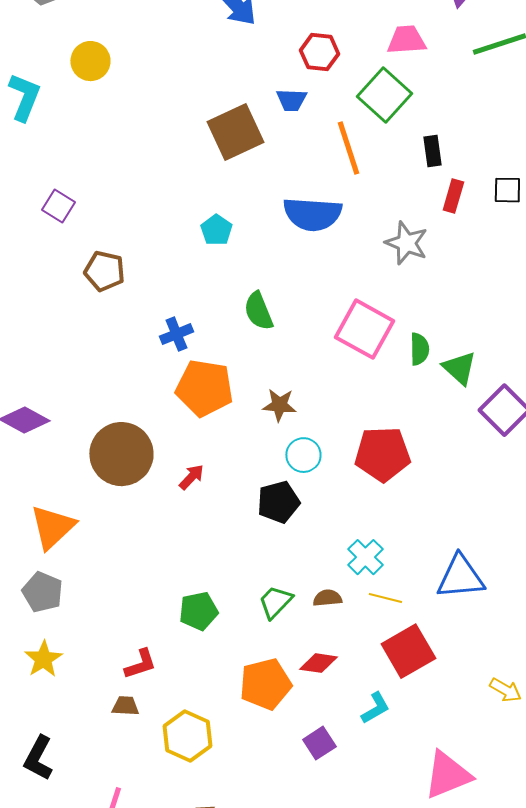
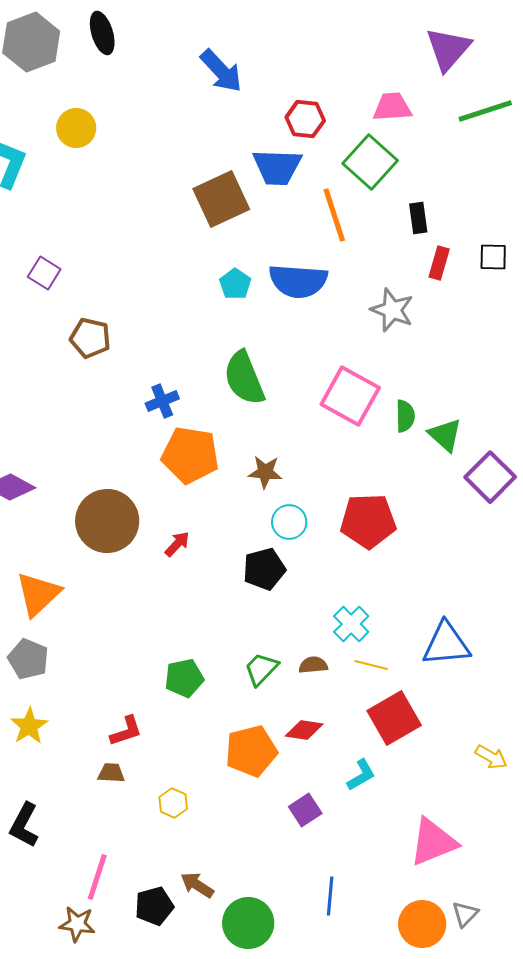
blue trapezoid: (291, 100) -> (277, 167), size x1.6
cyan pentagon: (216, 230) -> (235, 284), moved
green semicircle: (258, 311) -> (244, 378), size x1.4
yellow hexagon: (187, 736) -> (173, 803), size x0.6

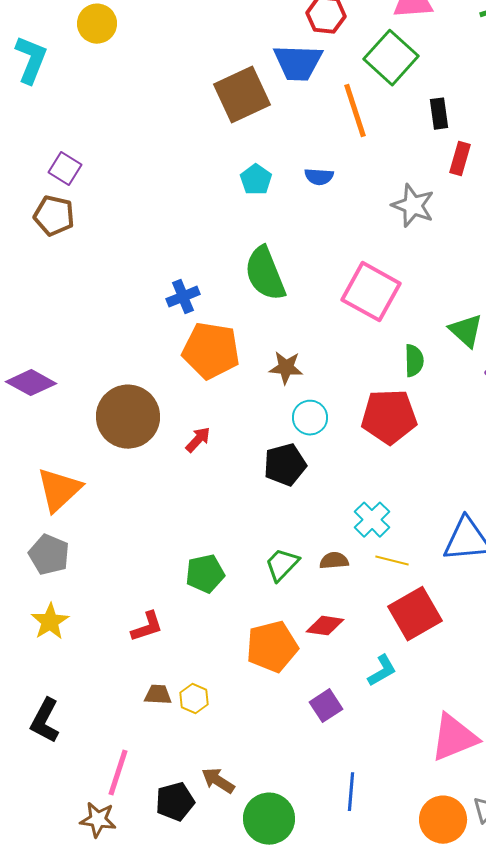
blue semicircle: (298, 281) -> (319, 177), size x0.5
brown pentagon: (90, 338) -> (54, 216), moved
green semicircle: (405, 416) -> (414, 361), moved
brown trapezoid: (111, 773) -> (158, 695), moved

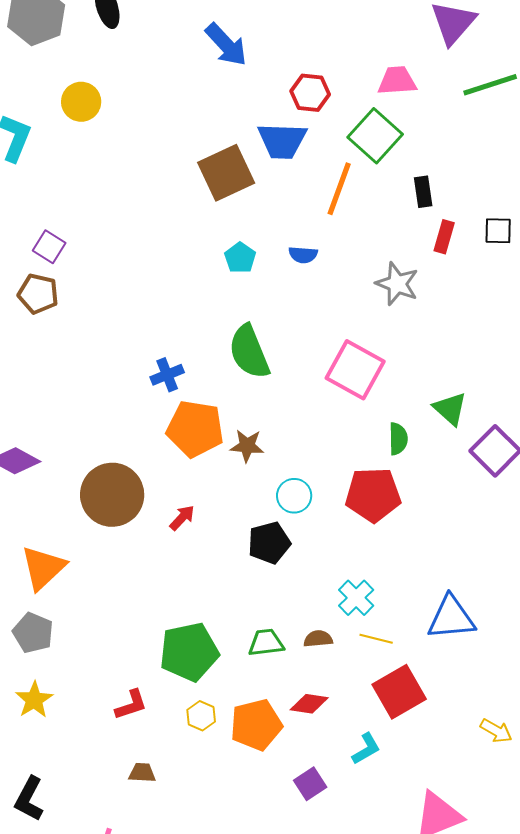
orange line: (355, 111) -> (339, 189), turned 38
brown star: (286, 368) -> (247, 446), moved
green trapezoid: (282, 565) -> (266, 643), turned 39
green pentagon: (205, 574) -> (189, 652), size x1.5
yellow hexagon: (194, 699) -> (201, 716), moved

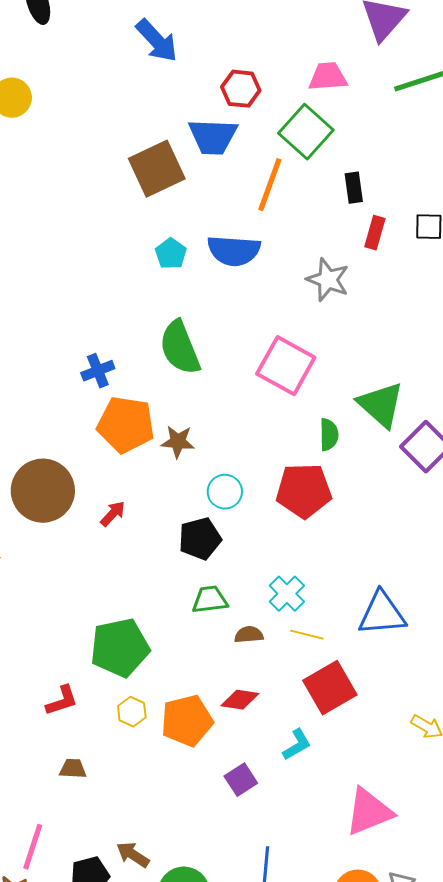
blue semicircle: (303, 255) -> (234, 251), size x1.8
green triangle: (450, 409) -> (381, 405), size x1.4
green trapezoid: (266, 643) -> (210, 600), moved

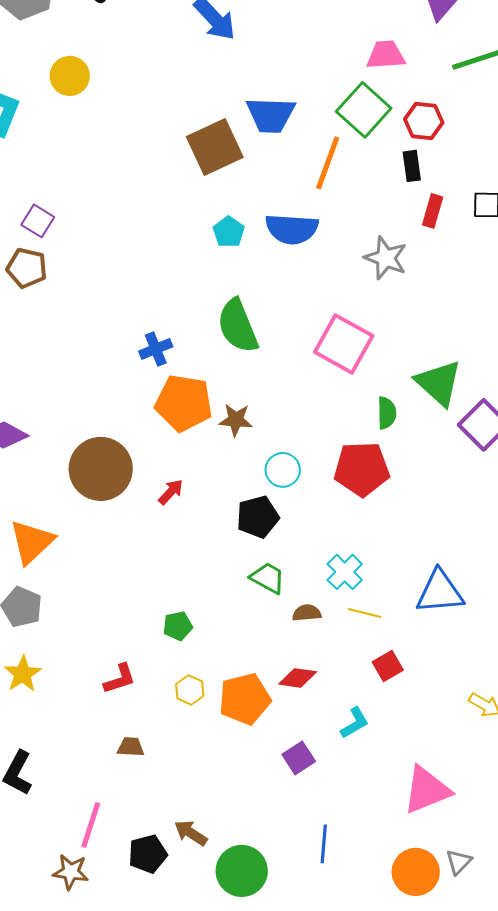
red hexagon: (241, 89) -> (424, 121), moved
green trapezoid: (210, 600) -> (268, 578), turned 36
green pentagon: (120, 648) -> (178, 626), size x0.5
red square: (330, 688) -> (388, 666), size x0.6

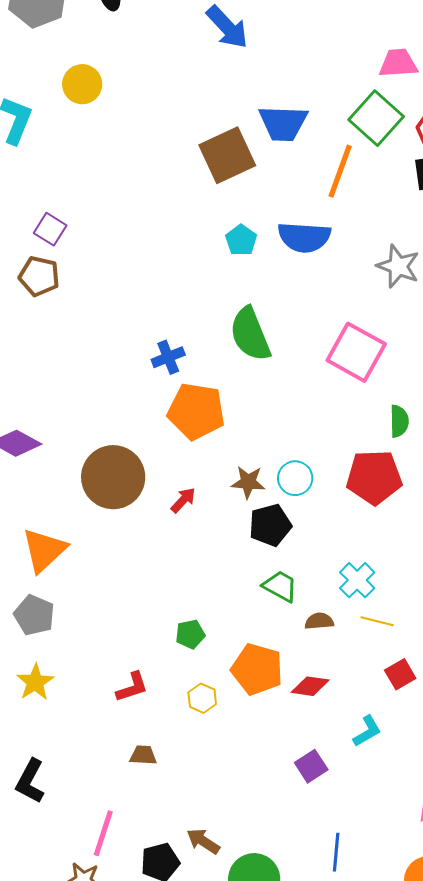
brown star: (236, 420) -> (248, 482), moved
orange pentagon: (245, 699) -> (257, 669), moved, turned 30

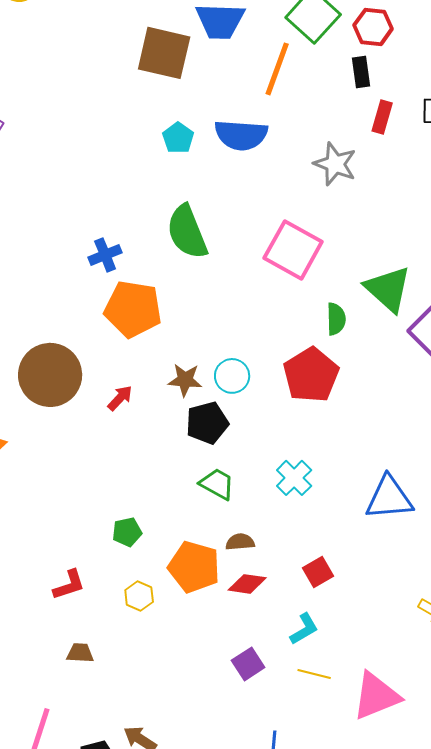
brown square: (227, 155) -> (164, 53), turned 38
red pentagon: (374, 477) -> (311, 375), turned -30
brown semicircle: (319, 621) -> (240, 542), moved
yellow line: (377, 621) -> (314, 674), moved
red square: (400, 674) -> (318, 572), moved

